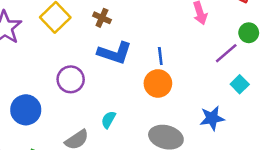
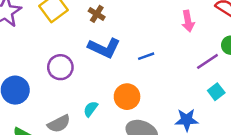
blue line: (160, 56) -> (146, 56), turned 70
orange circle: (158, 83) -> (127, 97), moved

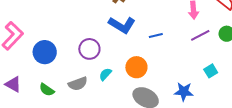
purple line: (207, 61) -> (200, 35), moved
purple circle: (60, 67) -> (89, 49), moved

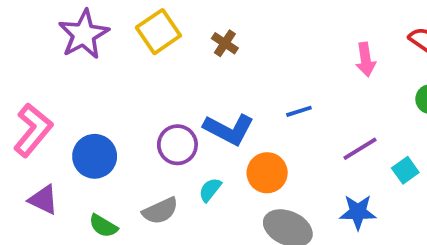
blue L-shape: (122, 25) -> (229, 129), moved
purple line: (200, 35) -> (360, 149), moved
purple triangle: (13, 84) -> (43, 200), moved

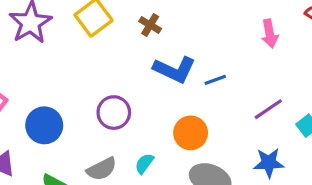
blue L-shape: (229, 129) -> (174, 70), moved
cyan semicircle: (210, 190) -> (144, 164), moved

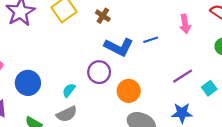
blue line: (215, 80) -> (151, 40), moved
purple circle: (114, 113) -> (99, 72), moved
cyan semicircle: (144, 164) -> (69, 90), moved

